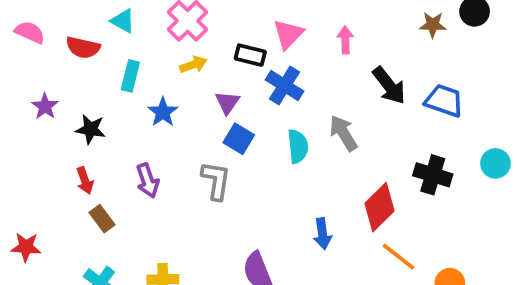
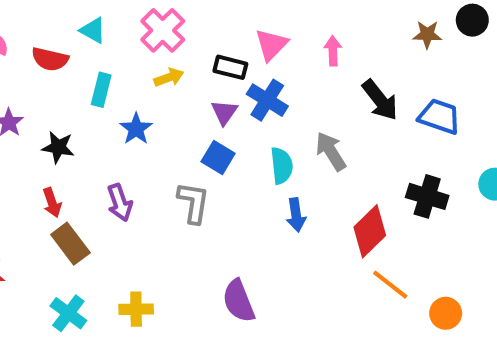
purple triangle: (227, 103) -> (224, 112), moved
brown rectangle: (102, 219) -> (70, 244), size x1.4
blue arrow: (322, 234) -> (296, 215), moved

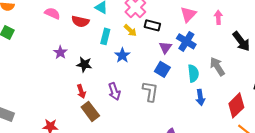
black rectangle: (230, 67) -> (152, 25), moved
yellow arrow: (169, 78) -> (130, 30), moved, turned 64

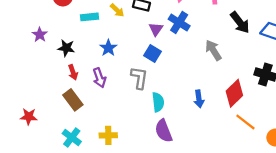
cyan rectangle: (105, 36) -> (89, 17), turned 70
blue star: (122, 55) -> (108, 48), moved
cyan semicircle: (193, 73) -> (158, 102), moved
red arrow: (81, 91) -> (73, 72), moved
blue arrow: (200, 97) -> (199, 99), moved

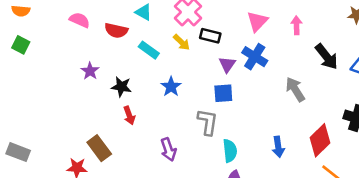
cyan rectangle: (89, 17) -> (149, 50), turned 42
blue square: (153, 53) -> (223, 93), turned -35
purple arrow: (99, 78) -> (168, 149), moved
brown rectangle: (73, 100) -> (99, 148), moved

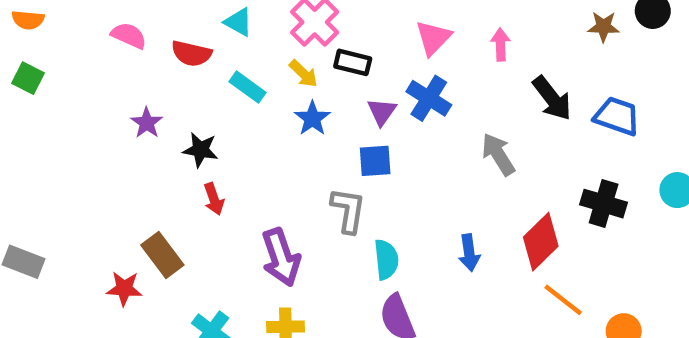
blue star: (171, 87) -> (312, 118), moved
purple arrow: (168, 149) -> (281, 257), size x1.4

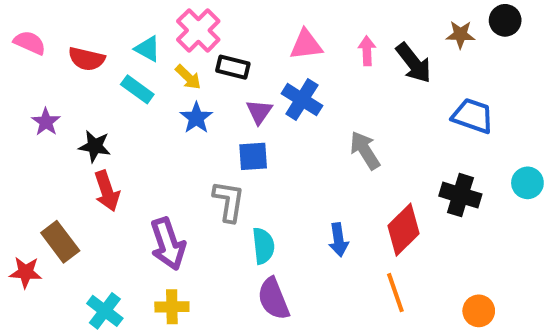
cyan triangle: (238, 22) -> (148, 49), moved
pink triangle: (433, 38) -> (306, 45), turned 39
black arrow: (552, 98) -> (414, 63), moved
red arrow: (214, 199) -> (107, 191), size x1.4
orange line: (563, 300) -> (395, 293), moved, turned 33

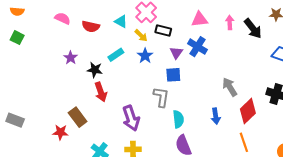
cyan rectangle: (137, 89) -> (116, 55), moved, turned -70
gray arrow: (365, 150) -> (230, 87), moved

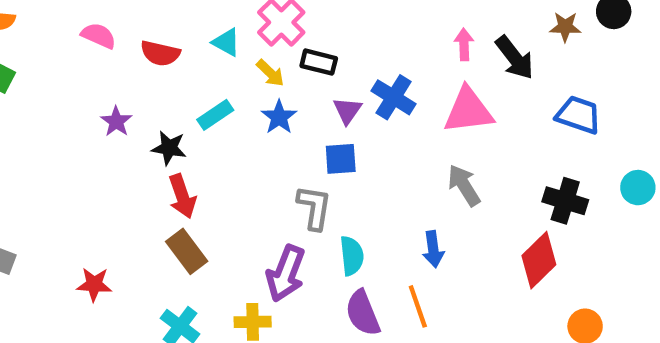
pink triangle: (200, 19) -> (468, 111), moved, size x1.4
red diamond: (248, 111) -> (539, 260), moved
brown rectangle: (78, 117) -> (187, 251), moved
purple arrow: (131, 118) -> (286, 273), moved, turned 40
orange line: (244, 142) -> (418, 306), moved

